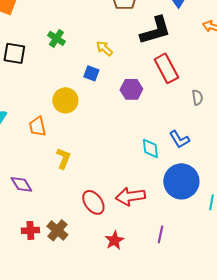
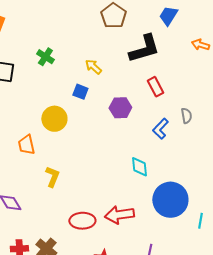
red rectangle: (166, 68) -> (155, 87), size x0.7
blue L-shape: (179, 139) -> (160, 129), moved, turned 75
red ellipse: (93, 202) -> (82, 221), turned -55

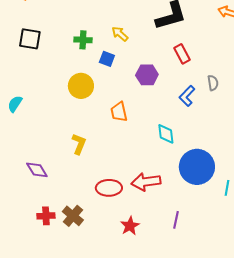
green cross: (45, 57) -> (83, 40), moved, turned -30
orange trapezoid: (26, 145) -> (119, 112), moved

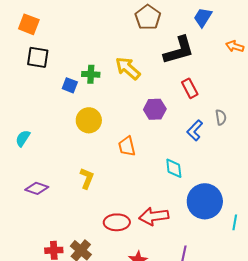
yellow arrow: (120, 34) -> (128, 68), size x1.5
black square: (30, 39) -> (38, 57), moved
blue square: (107, 59) -> (70, 85), moved
purple diamond: (37, 170) -> (37, 188), moved, turned -40

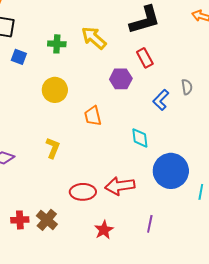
blue square: (70, 85) -> (19, 57), moved
red rectangle: (190, 88) -> (145, 58), moved

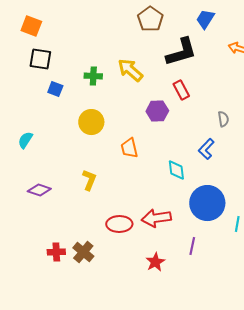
blue L-shape: (161, 100) -> (206, 149), moved
purple line: (150, 224) -> (192, 246), moved
red star: (104, 230) -> (155, 262), moved

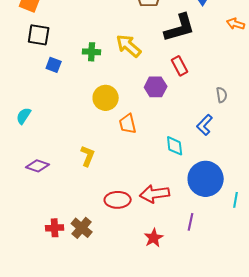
yellow circle: (91, 122) -> (106, 98), moved

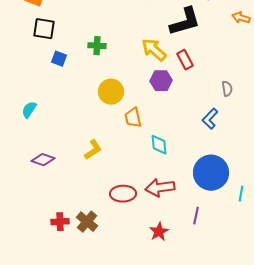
yellow arrow: (129, 46) -> (154, 50), moved
cyan diamond: (175, 146) -> (159, 145), moved
yellow L-shape: (88, 156) -> (93, 150), turned 35

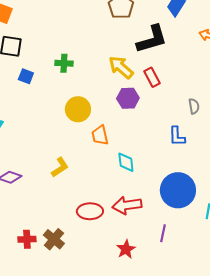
blue L-shape: (210, 119) -> (177, 136), turned -45

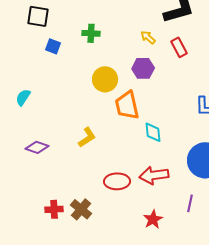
yellow arrow: (121, 67) -> (148, 37), size x0.6
purple hexagon: (128, 98) -> (143, 68), moved
orange trapezoid: (100, 135) -> (127, 105), size x1.4

